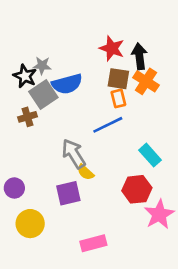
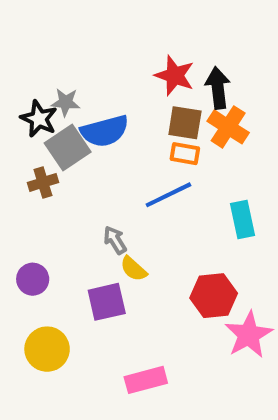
orange rectangle: (118, 98) -> (185, 154), turned -66
gray arrow: (74, 154) -> (115, 240), size x0.6
cyan rectangle: (150, 155) -> (242, 220), moved, turned 30
purple circle: (14, 188) -> (33, 279), moved

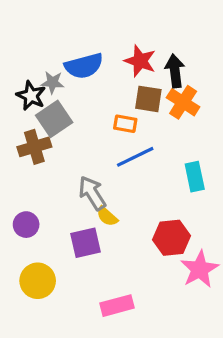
blue semicircle: (105, 131) -> (84, 66), moved
orange rectangle: (185, 154) -> (125, 124), moved
brown cross: (43, 182) -> (34, 147), size x1.4
gray arrow: (115, 240) -> (92, 193), size x1.5

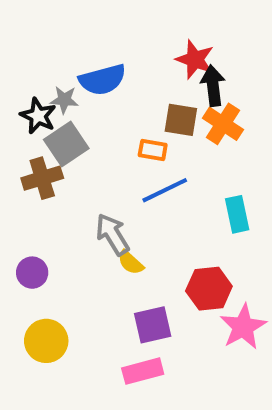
red star: (140, 61) -> (195, 60), moved
purple square: (86, 243) -> (153, 325), moved

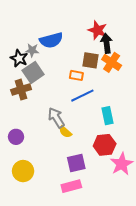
cyan rectangle: (237, 214) -> (108, 116), moved

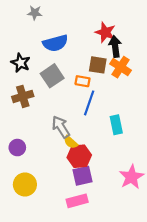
gray star: (32, 50) -> (35, 13), moved
gray square: (33, 72) -> (52, 76), moved
blue line: (82, 96) -> (89, 103), turned -45
red hexagon: (105, 145) -> (79, 156), moved

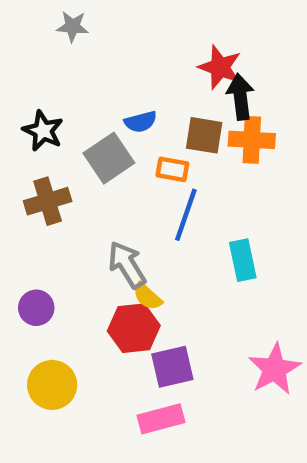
blue semicircle: (55, 43) -> (141, 122), moved, size x0.6
orange cross: (121, 67) -> (252, 140), turned -30
red hexagon: (79, 156) -> (134, 328), moved

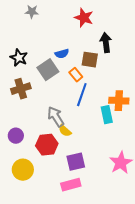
red star: (220, 67) -> (84, 18), moved
orange cross: (252, 140) -> (119, 101), moved
orange rectangle: (172, 169) -> (76, 75), turned 40
red hexagon: (134, 328) -> (47, 145), moved

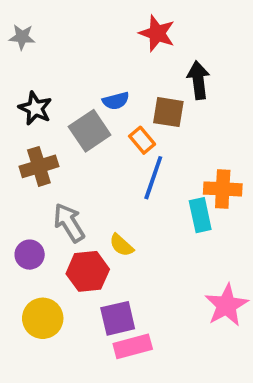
gray star: (32, 12) -> (22, 37), moved
gray arrow: (56, 117) -> (69, 223), moved
purple square: (76, 162) -> (118, 318), moved

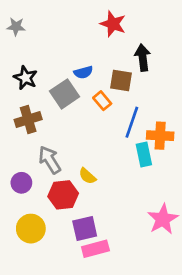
blue line: (153, 178) -> (132, 122), moved

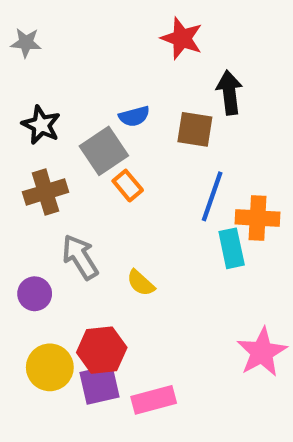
orange rectangle: (102, 101) -> (128, 186), moved
red hexagon: (63, 195) -> (102, 350), moved
purple square: (85, 229) -> (100, 385), moved

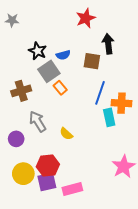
red star: (182, 38) -> (86, 18), turned 30
black star: (41, 125) -> (38, 51), moved

